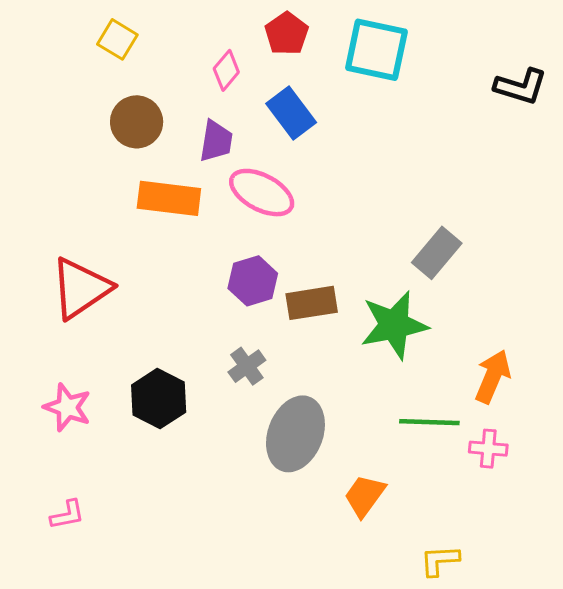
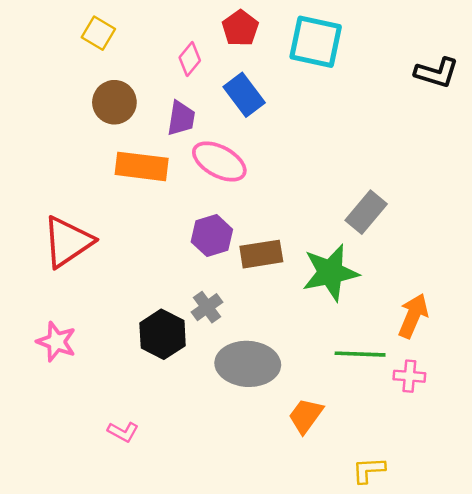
black hexagon: (159, 399) -> (163, 334), moved
gray ellipse: (295, 434) -> (248, 364), turned 72
pink L-shape: (67, 515) -> (123, 432), moved, turned 40

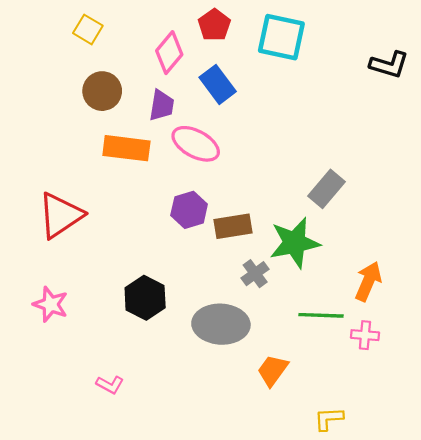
pink diamond: (190, 59) -> (169, 53), size x1.4
gray cross: (207, 307) -> (255, 274), moved

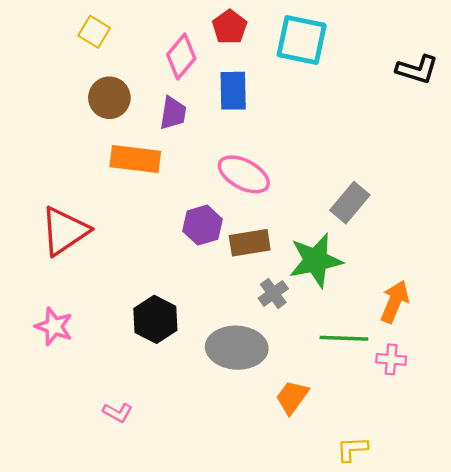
blue rectangle: (218, 84) -> (233, 91), turned 36
pink ellipse: (196, 144) -> (244, 174), moved

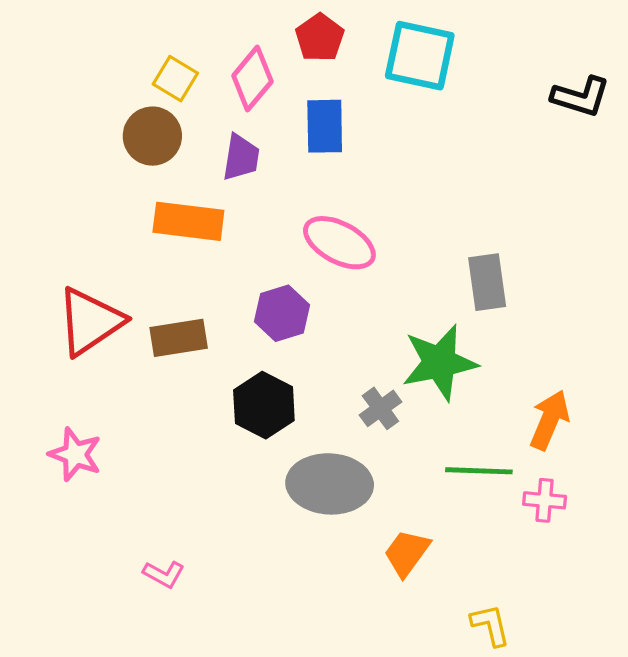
yellow square: (94, 32) -> (175, 79), moved
gray rectangle: (350, 203) -> (487, 282), turned -48
brown rectangle: (250, 243) -> (179, 338), moved
black hexagon: (155, 319) -> (264, 405), moved
yellow L-shape: (352, 449) -> (490, 625), turned 80

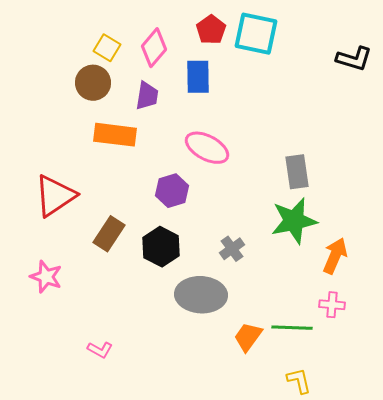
red pentagon: (320, 38) -> (211, 30), moved
brown rectangle: (179, 338) -> (109, 234), moved, turned -48
green star: (440, 362) -> (294, 221), moved
green line: (479, 471) -> (292, 328), moved

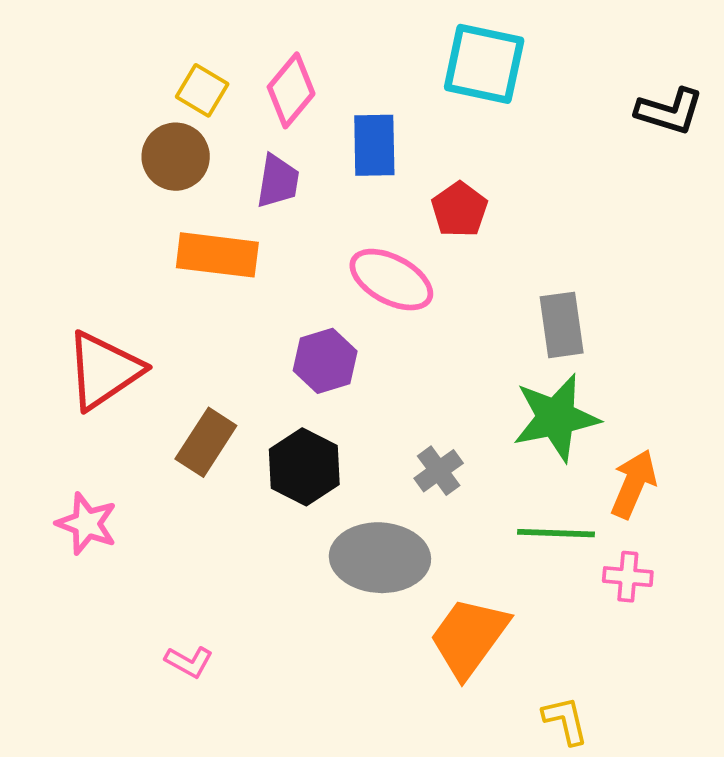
red pentagon: (211, 30) -> (459, 210), moved
green line: (292, 328) -> (556, 533), moved
orange trapezoid: (248, 337) -> (469, 637), size x1.5

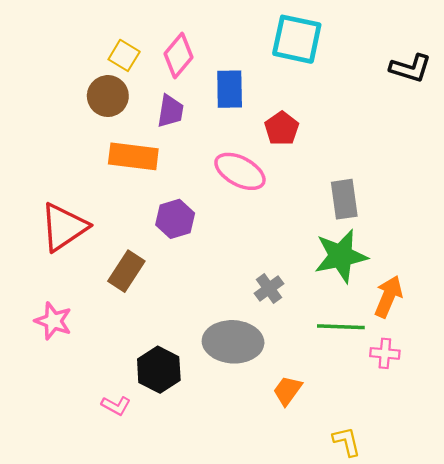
purple hexagon: (325, 361) -> (175, 219), moved
black hexagon: (304, 467) -> (159, 370), moved
orange trapezoid: (469, 637) -> (288, 390), size x0.6

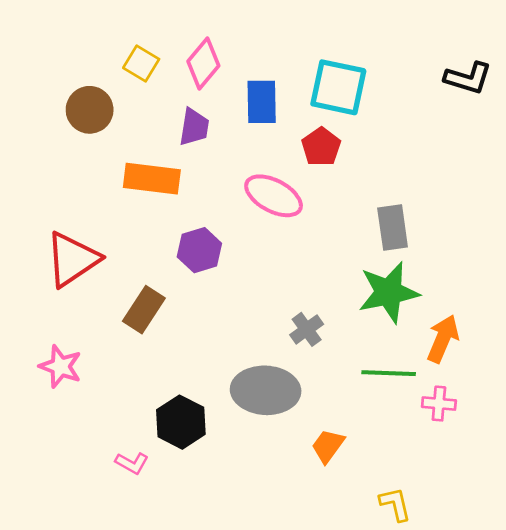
cyan square: (297, 39) -> (338, 87), moved
brown circle: (108, 96) -> (90, 110), moved

